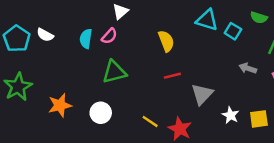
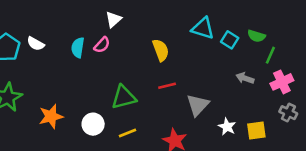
green semicircle: (259, 18) -> (256, 36), moved
green triangle: (114, 72) -> (124, 97), moved
yellow line: (150, 121) -> (128, 133), moved, turned -56

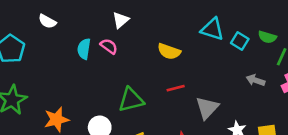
white semicircle: (36, 44) -> (47, 21), moved
pink semicircle: (102, 45) -> (109, 46), turned -96
yellow semicircle: (161, 50) -> (169, 51), turned 130

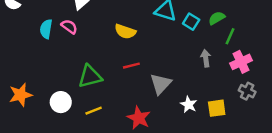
green semicircle: (267, 37) -> (217, 18), turned 133
gray arrow: (255, 80) -> (206, 58), turned 63

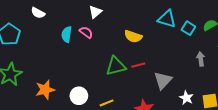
green triangle: (90, 76) -> (116, 66), moved

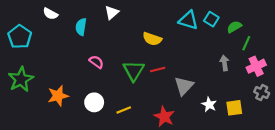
cyan square: (188, 28) -> (211, 19), moved
pink semicircle: (86, 32) -> (96, 62), moved
cyan semicircle: (67, 34) -> (81, 27), moved
green triangle: (116, 66) -> (134, 71), turned -45

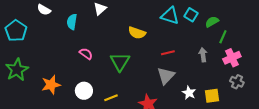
red line: (158, 70) -> (168, 53), moved

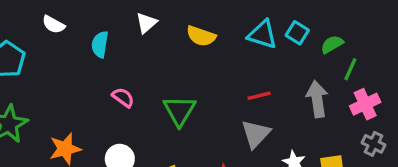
yellow semicircle: (137, 33) -> (201, 36), moved
gray arrow: (203, 55) -> (317, 99), size x1.5

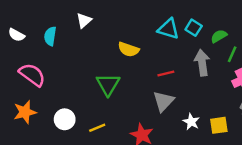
white semicircle: (53, 24) -> (16, 35), moved
yellow semicircle: (201, 36) -> (129, 49), moved
pink semicircle: (123, 97) -> (32, 75), moved, size x1.6
gray arrow: (317, 99) -> (202, 63), moved

